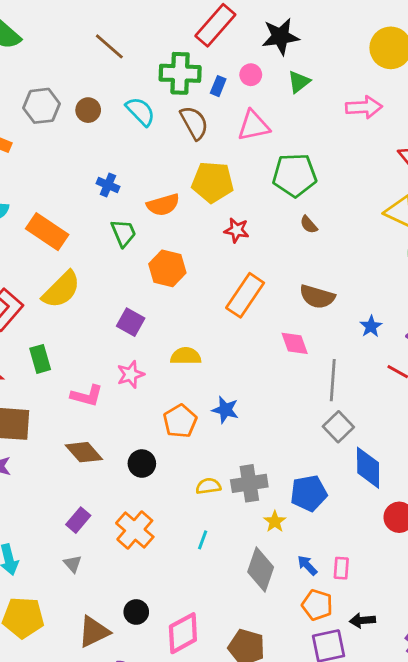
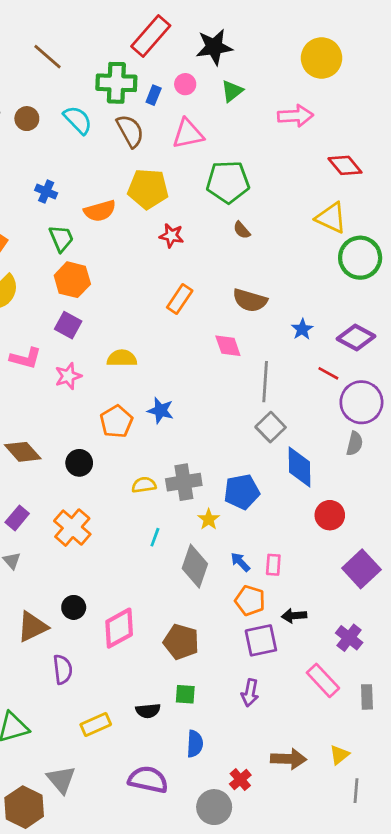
orange hexagon: (167, 268) -> (72, 280), moved
orange rectangle: (245, 295) -> (180, 299), size x0.7
pink L-shape: (87, 396) -> (25, 358), moved
cyan line: (203, 540) -> (155, 537), moved

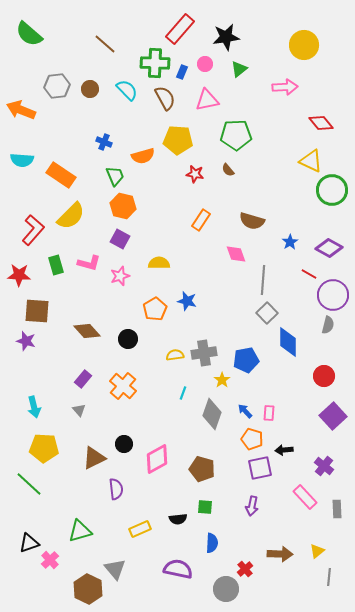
brown semicircle: (242, 230) -> (228, 170), moved
red circle: (330, 515) -> (324, 376), moved

